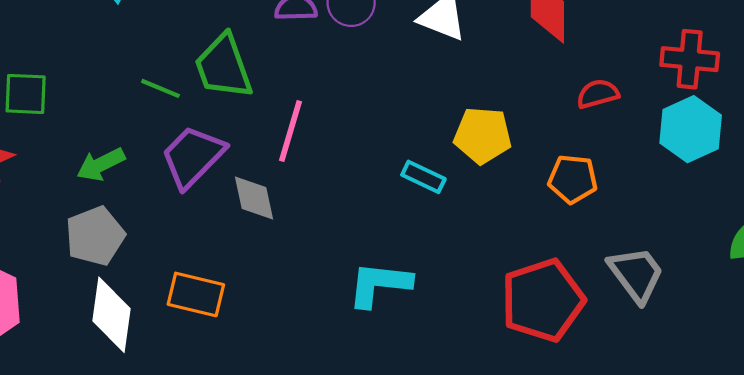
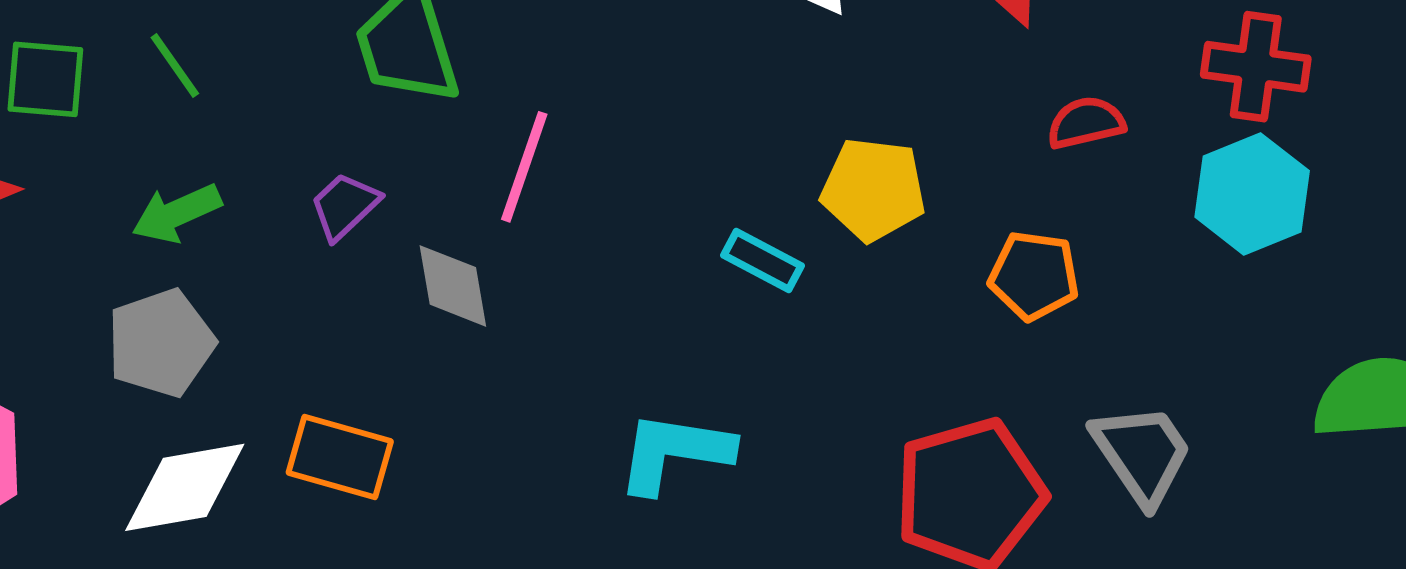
green line: (160, 88) -> (175, 66), moved, turned 30
purple trapezoid: (193, 157) -> (345, 206), size x0.6
white diamond: (111, 315) -> (185, 487), turned 70

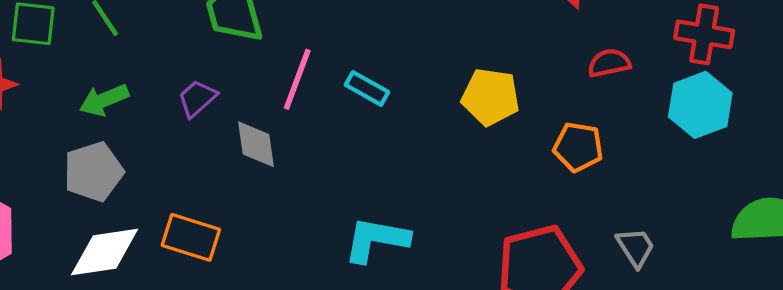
cyan rectangle: (763, 261) -> (367, 88), moved
gray trapezoid: (1142, 454) -> (636, 247), size x0.7

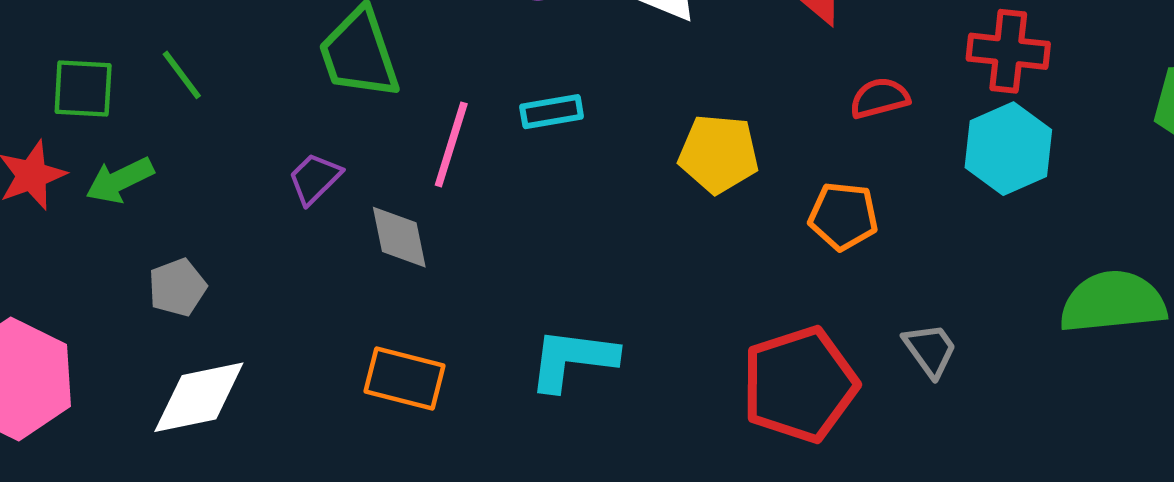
cyan rectangle: (367, 88) -> (552, 112), moved, turned -36
green arrow: (104, 100) -> (120, 180), moved
gray pentagon: (93, 172) -> (177, 287), size x0.7
orange rectangle: (191, 237) -> (404, 378), moved

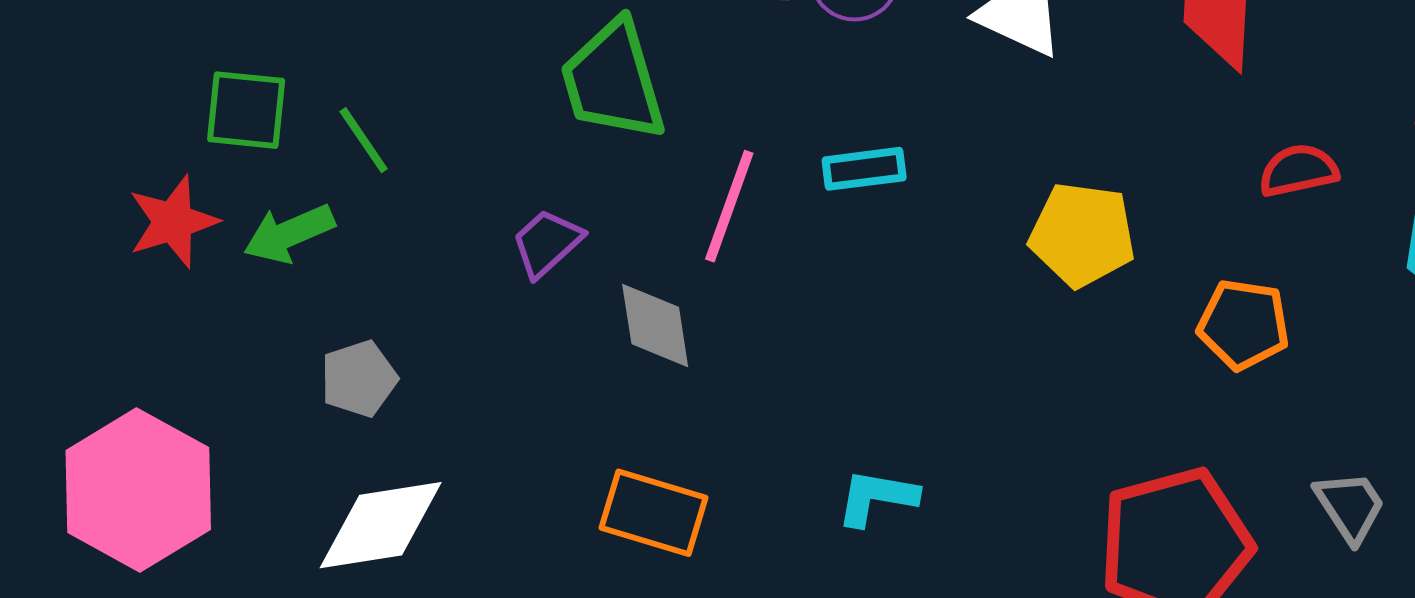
green line: (182, 75) -> (364, 140), moved
cyan L-shape: (573, 359) -> (877, 497), size x0.7

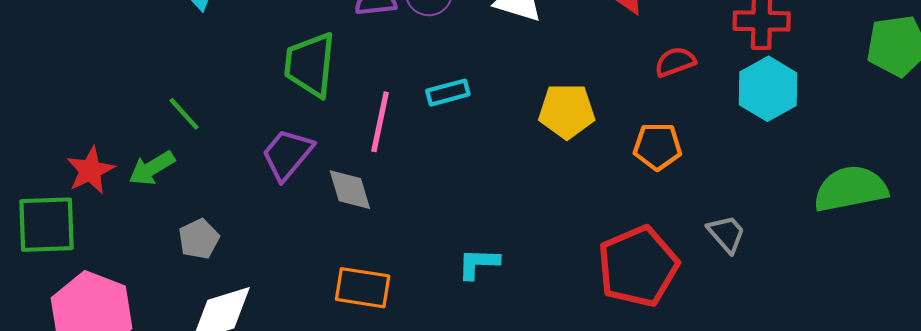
green trapezoid: (613, 81) -> (310, 65), turned 30
green square: (246, 110) -> (47, 225), moved, size x1.4
purple trapezoid: (547, 243) -> (287, 154), size x1.4

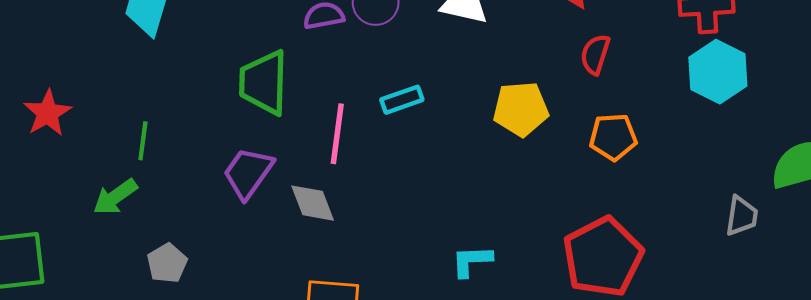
red semicircle: (675, 62) -> (595, 54), moved, turned -48
green line: (184, 114) -> (143, 141), turned 54
red star: (90, 170) -> (48, 113), moved
gray trapezoid: (727, 234) -> (742, 216), moved, turned 54
cyan L-shape: (478, 264) -> (472, 261), moved

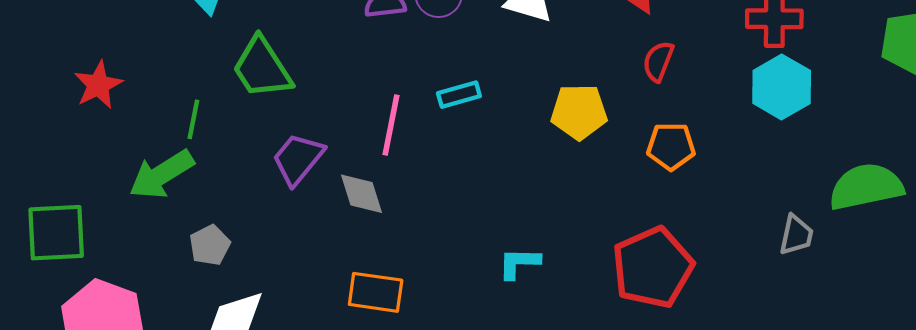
green trapezoid: (264, 83) -> (262, 68), moved, turned -38
green arrow: (115, 197) -> (161, 174), size x1.4

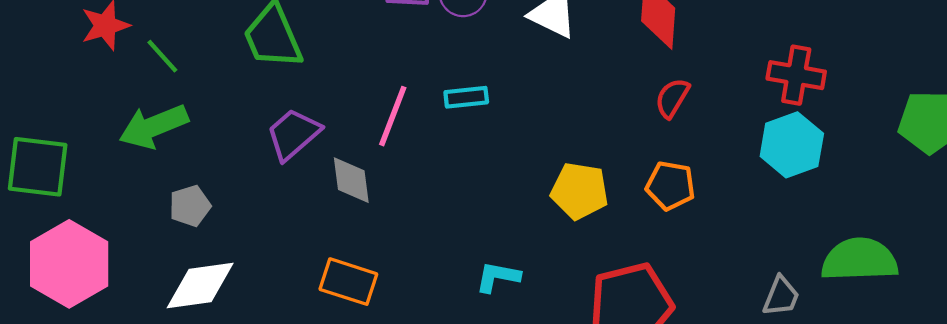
yellow pentagon: (579, 112) -> (580, 191), moved
green line: (193, 119) -> (162, 56), moved, turned -63

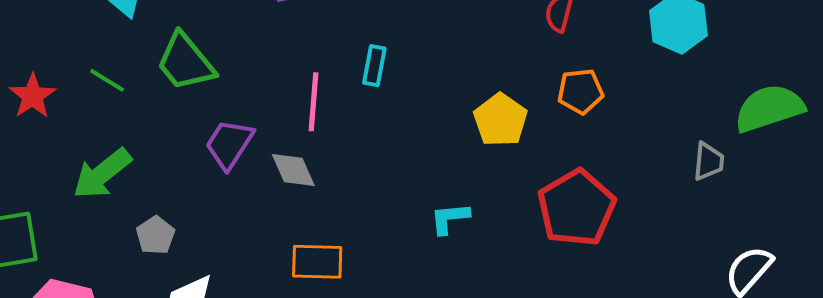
green line: (162, 56) -> (107, 80), moved
cyan rectangle: (466, 97) -> (374, 66), turned -57
yellow pentagon: (580, 191) -> (500, 120), turned -30

